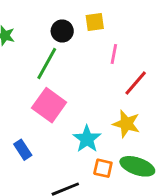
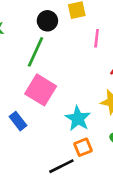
blue rectangle: (23, 150) -> (18, 121), moved
orange square: (103, 168) -> (83, 147), moved, turned -30

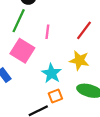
pink line: (97, 38) -> (47, 32), moved

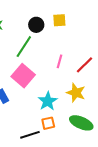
pink line: (47, 32) -> (60, 61), moved

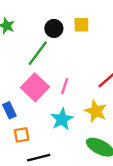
pink line: (60, 61) -> (65, 86), moved
orange square: (48, 123) -> (22, 135), moved

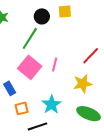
yellow star: (96, 111) -> (83, 84), turned -30
cyan star: (62, 119) -> (52, 105), moved

